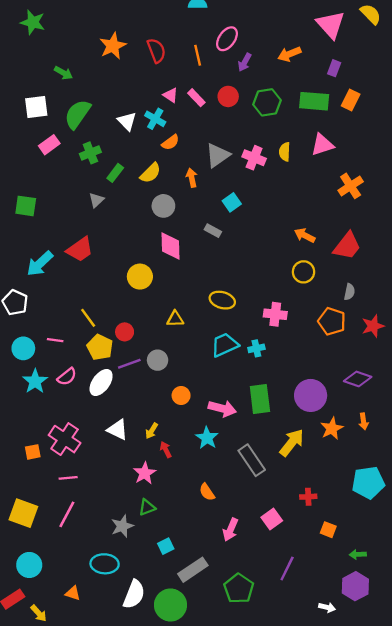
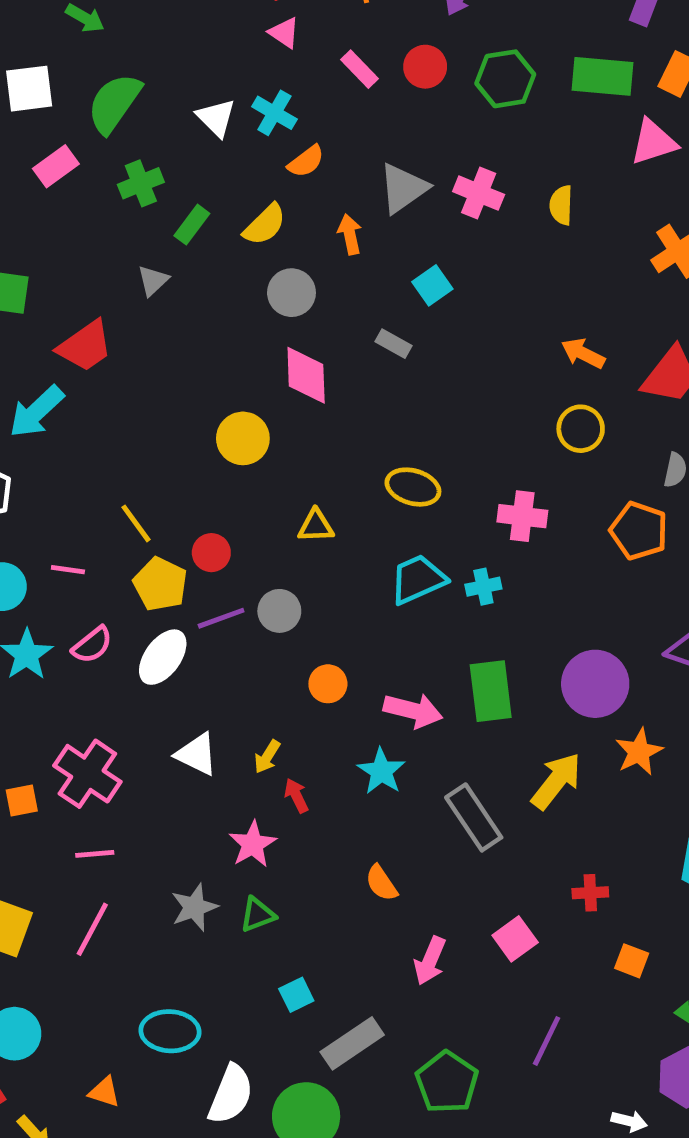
pink triangle: (170, 95) -> (284, 33), moved
pink triangle: (322, 145) -> (653, 142), moved
yellow semicircle: (285, 152) -> (561, 205), moved
red trapezoid: (80, 249) -> (85, 346), moved
gray star: (122, 526) -> (194, 907), moved

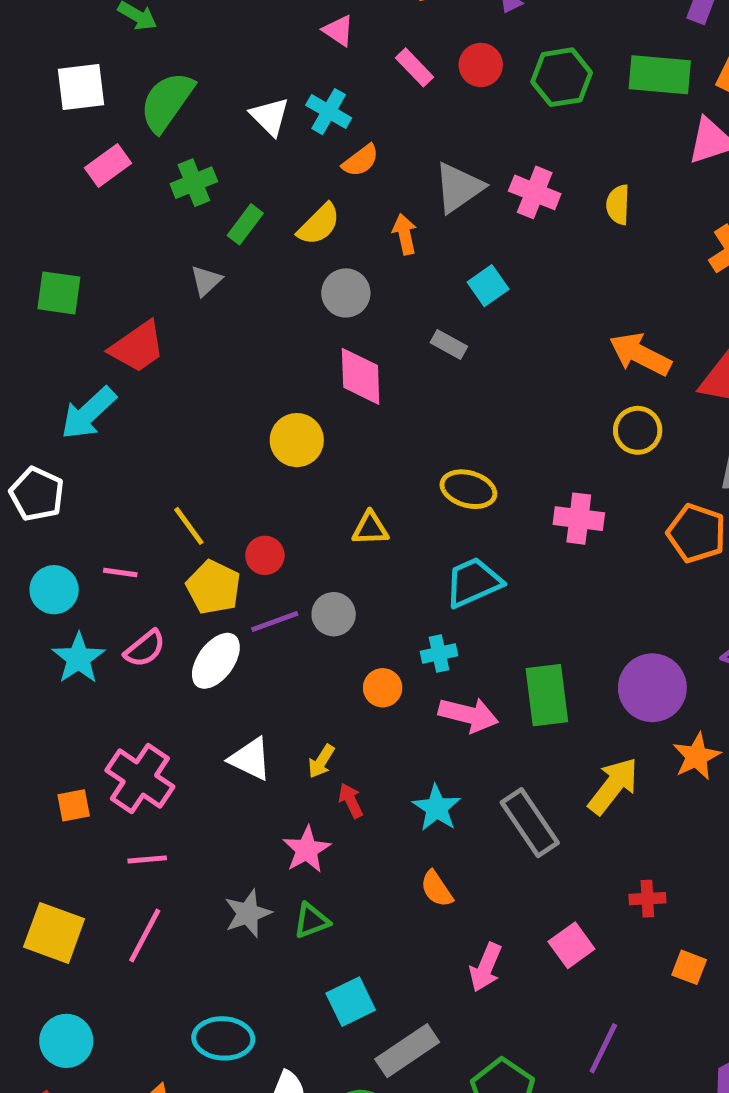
orange arrow: (583, 353) -> (640, 354), size x1.4
cyan cross: (483, 587) -> (439, 653), moved
cyan star: (381, 771) -> (437, 808), moved
cyan square: (296, 995) -> (351, 1002), size x1.4

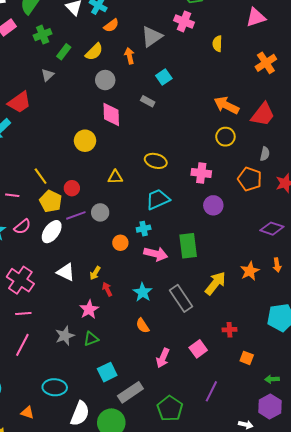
pink cross: (535, 192) -> (184, 21), moved
purple circle: (652, 688) -> (213, 205), moved, size x0.7

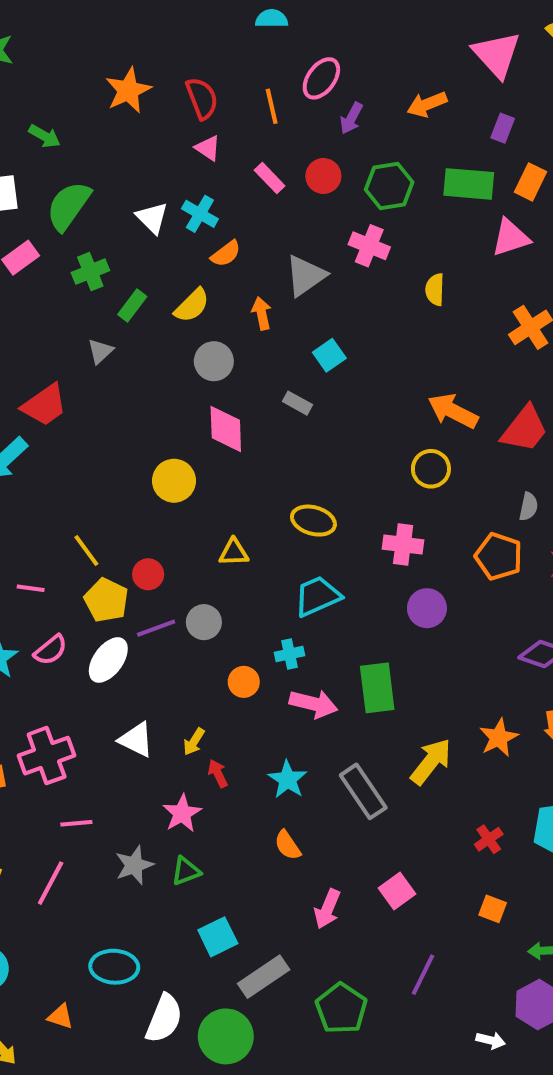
yellow circle: (225, 137) -> (431, 469), moved
pink cross: (20, 280) -> (47, 756), turned 36
pink line: (23, 313) -> (76, 823), moved
red cross: (230, 330) -> (489, 839), moved, turned -32

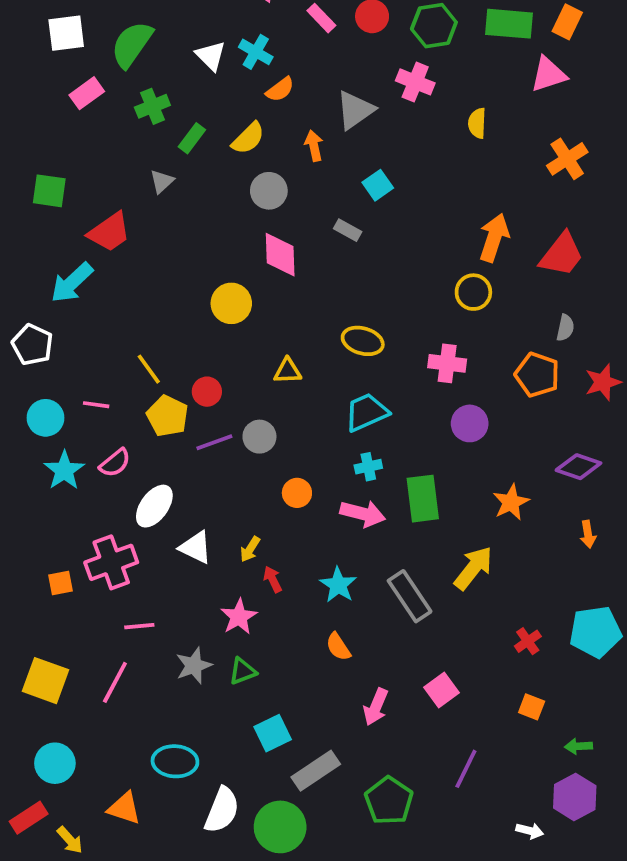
orange arrow: (453, 411) -> (494, 238), turned 81
cyan cross: (290, 654) -> (368, 467), moved
white ellipse: (108, 660) -> (154, 506), moved
orange star: (499, 738) -> (511, 502), moved
orange triangle: (60, 1016) -> (124, 808), size x1.4

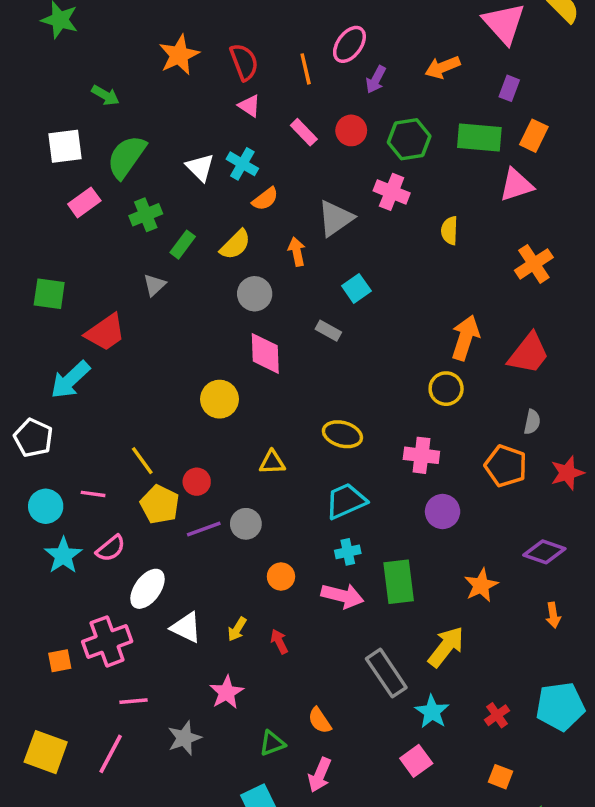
red arrow: (273, 579) -> (279, 641), moved
cyan star: (338, 585) -> (432, 712), moved
green triangle: (243, 671) -> (272, 743), moved
pink arrow: (376, 707) -> (320, 775), moved

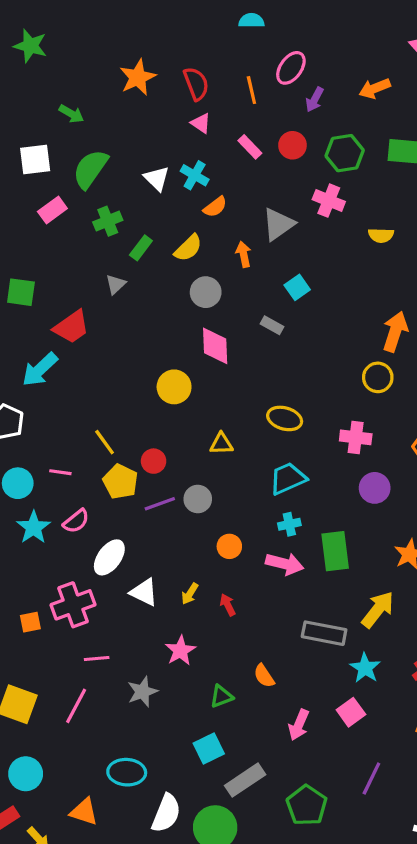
yellow semicircle: (450, 231) -> (381, 235), turned -90
gray rectangle: (386, 673) -> (324, 633), turned -45
pink arrow: (320, 775) -> (299, 725), moved

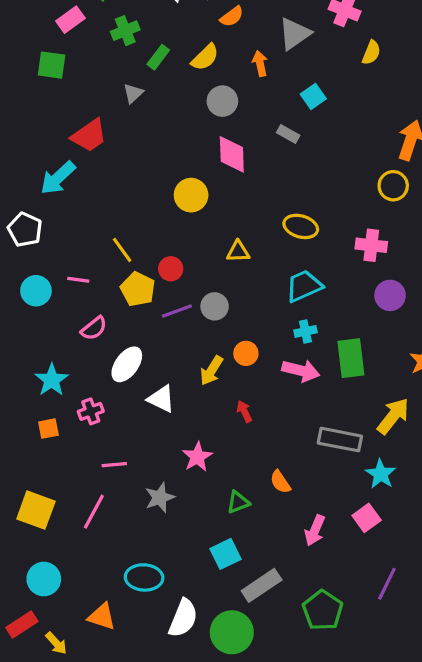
yellow semicircle: (381, 235) -> (371, 53), moved, turned -70
green square: (21, 292) -> (52, 65), moved
cyan star: (34, 527) -> (52, 380), moved
yellow arrow: (190, 594) -> (211, 371), moved, size x1.4
pink cross: (73, 605) -> (91, 411), size x0.6

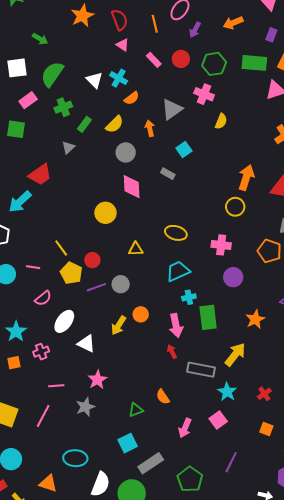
cyan cross: (305, 331) -> (189, 297), moved
pink arrow: (301, 371) -> (176, 325), turned 65
red arrow: (244, 411) -> (172, 352), moved
pink star: (197, 457) -> (97, 380), moved

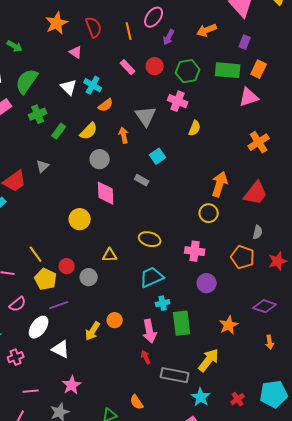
pink triangle: (123, 45) -> (76, 52), moved
gray triangle: (172, 109) -> (146, 116), turned -30
gray triangle: (68, 147) -> (43, 166), moved
gray circle: (121, 284) -> (89, 277), moved
purple line: (96, 287) -> (59, 305), moved

